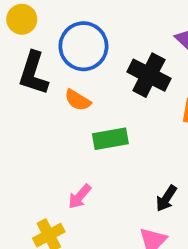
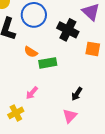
orange semicircle: (78, 100) -> (31, 52), moved

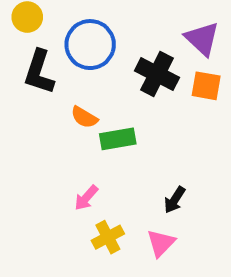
orange square: (93, 49) -> (206, 86), moved
yellow cross: (16, 113) -> (108, 237), moved

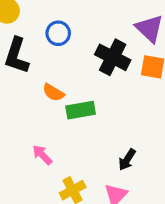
blue circle: (90, 45) -> (58, 33), size x0.6
pink arrow: (86, 198) -> (42, 155), moved, turned 95

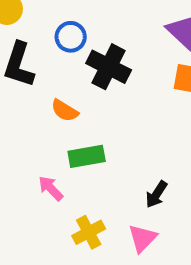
black cross: (113, 57) -> (109, 67), moved
green rectangle: (81, 110) -> (87, 156), moved

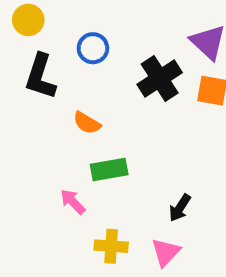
black cross: (109, 67) -> (160, 78), moved, turned 30
yellow cross: (89, 232) -> (111, 246), turned 32

